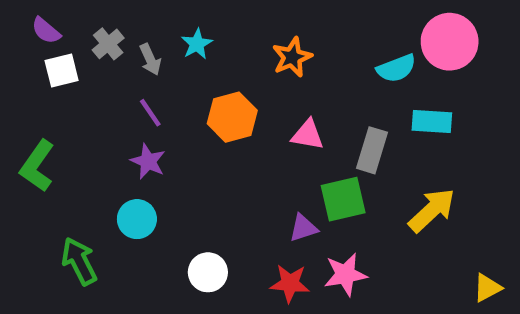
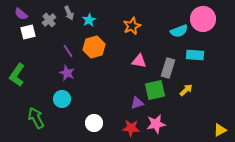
gray arrow: (150, 59) -> (69, 13), moved
orange hexagon: (232, 117) -> (94, 47), moved
yellow arrow: (432, 210) -> (186, 90), moved, size x0.6

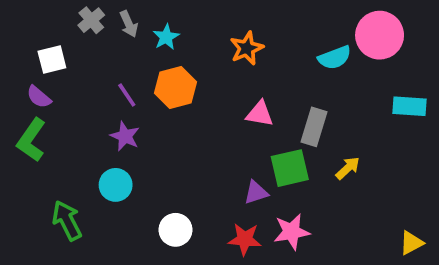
purple semicircle: (21, 14) -> (39, 97), moved
gray cross: (49, 20) -> (91, 20), moved
cyan rectangle: (195, 55) -> (410, 106), moved

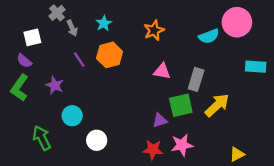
gray arrow: (129, 24) -> (72, 28), moved
purple star: (125, 136) -> (55, 85), moved
yellow arrow: (348, 168) -> (217, 105), size x1.6
white circle: (176, 230) -> (97, 140), moved
yellow triangle: (411, 243) -> (237, 154), moved

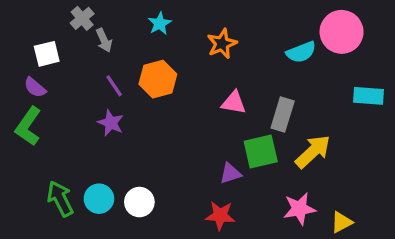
cyan star: (104, 23) -> (160, 23), moved
purple star: (55, 85) -> (111, 123), moved
cyan circle: (72, 116) -> (99, 199), moved
pink star: (182, 145) -> (299, 209), moved

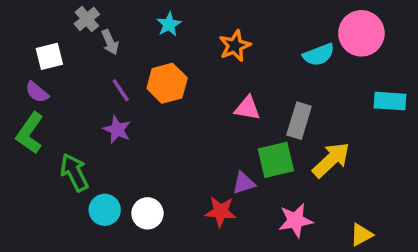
green arrow: (60, 199) -> (74, 172), moved
pink star: (299, 209) -> (295, 220), moved
red star: (220, 216) -> (221, 212), moved

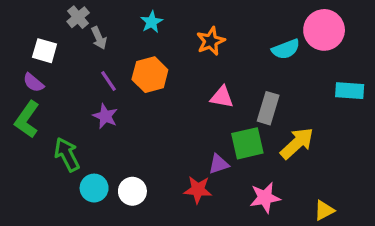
white square: (49, 56) -> (45, 51), turned 30

